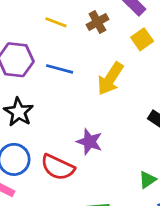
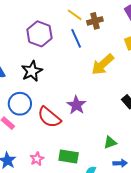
brown cross: (97, 22) -> (95, 21), moved
blue line: (60, 69) -> (76, 38), moved, turned 36

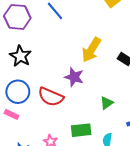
yellow arrow: (103, 65) -> (91, 50), moved
green triangle: (110, 142) -> (107, 103), moved

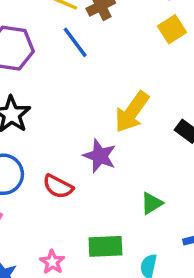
red semicircle: (51, 97) -> (58, 187), size x0.7

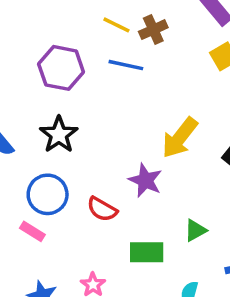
blue line: (75, 42) -> (126, 65), turned -44
green rectangle: (105, 246) -> (147, 252), moved

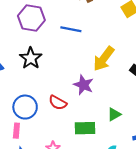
blue line: (126, 65) -> (71, 29), moved
blue circle: (48, 194) -> (25, 107), moved
pink rectangle: (32, 231) -> (16, 131), moved, turned 64

